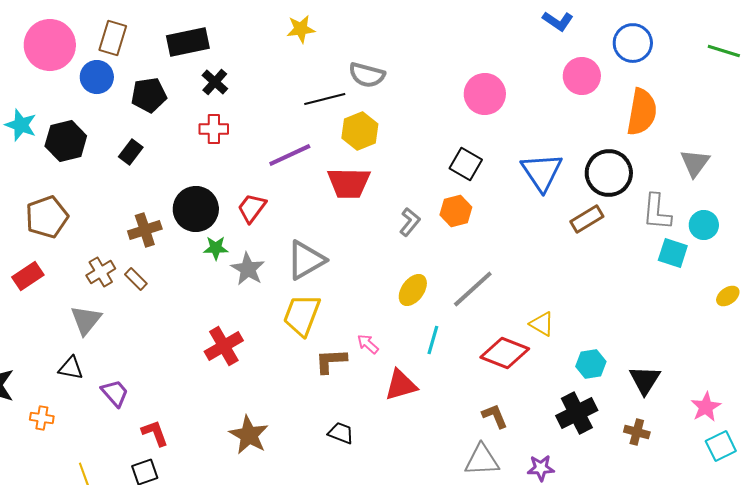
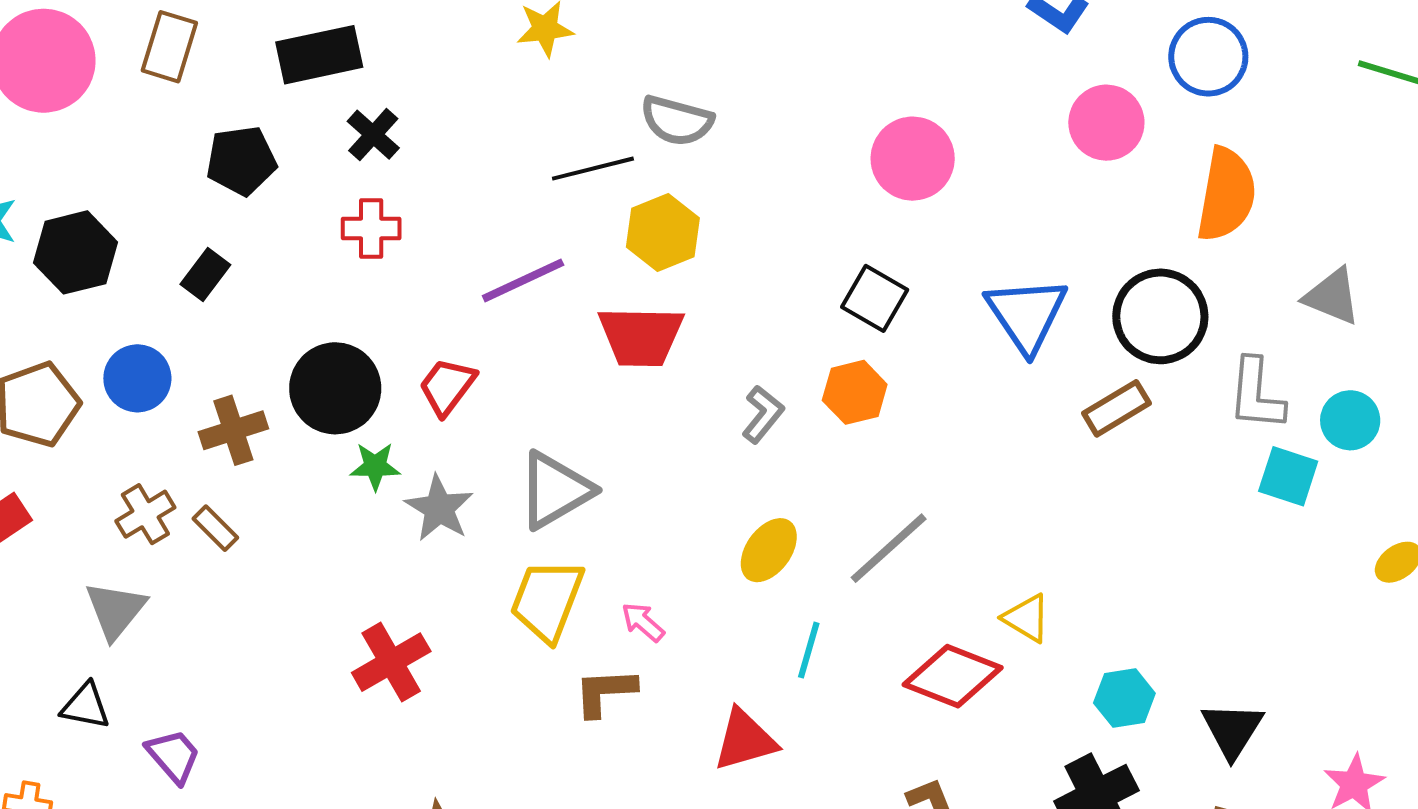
blue circle: (97, 77) -> (137, 378), moved
gray triangle: (695, 163) -> (1332, 296), turned -44
pink arrow: (368, 344) -> (643, 622), moved

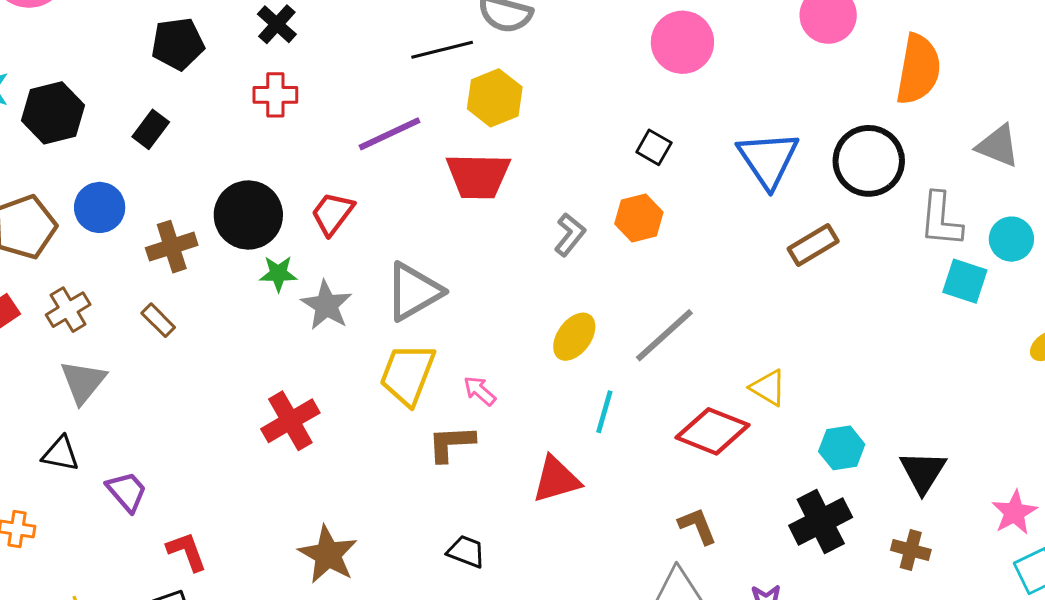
black square: (875, 298) -> (654, 147), size x0.7
brown rectangle: (1116, 408) -> (813, 245), moved
brown cross: (145, 514) -> (68, 310), moved

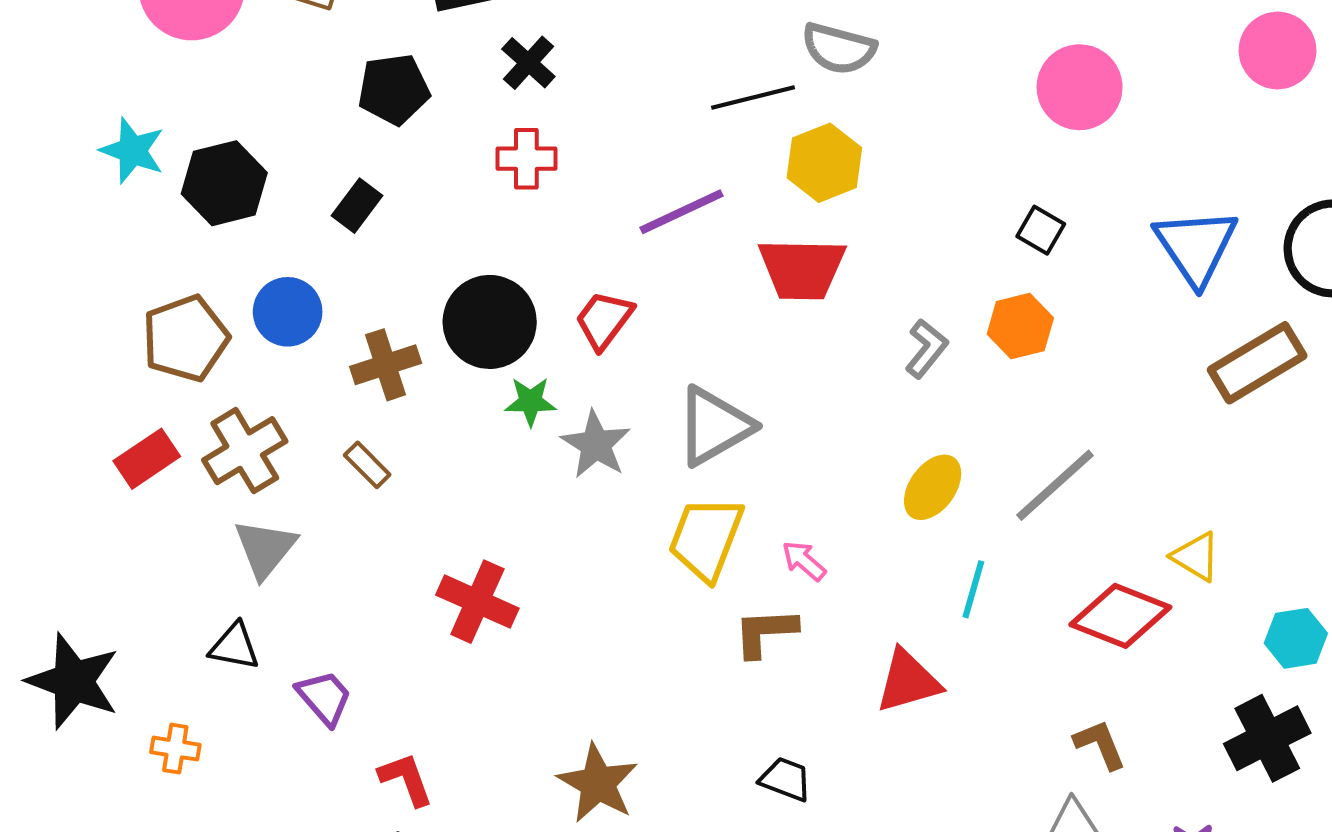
brown rectangle: (813, 245) -> (1257, 363), size x1.4
brown cross: (68, 310) -> (245, 451), size x1.4
red cross: (290, 421) -> (477, 602), moved, turned -36

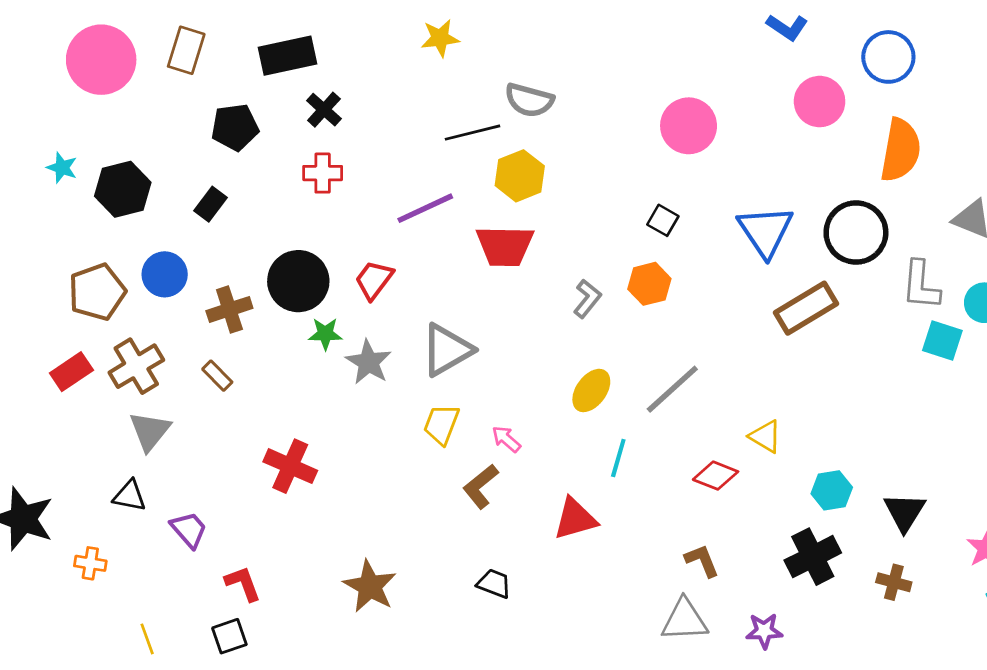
cyan star: (132, 151) -> (62, 168), size x0.7
yellow trapezoid: (706, 538) -> (441, 424), size x0.7
red diamond: (1120, 616) -> (716, 476), size x0.7
brown L-shape: (765, 632) -> (481, 486), turned -36

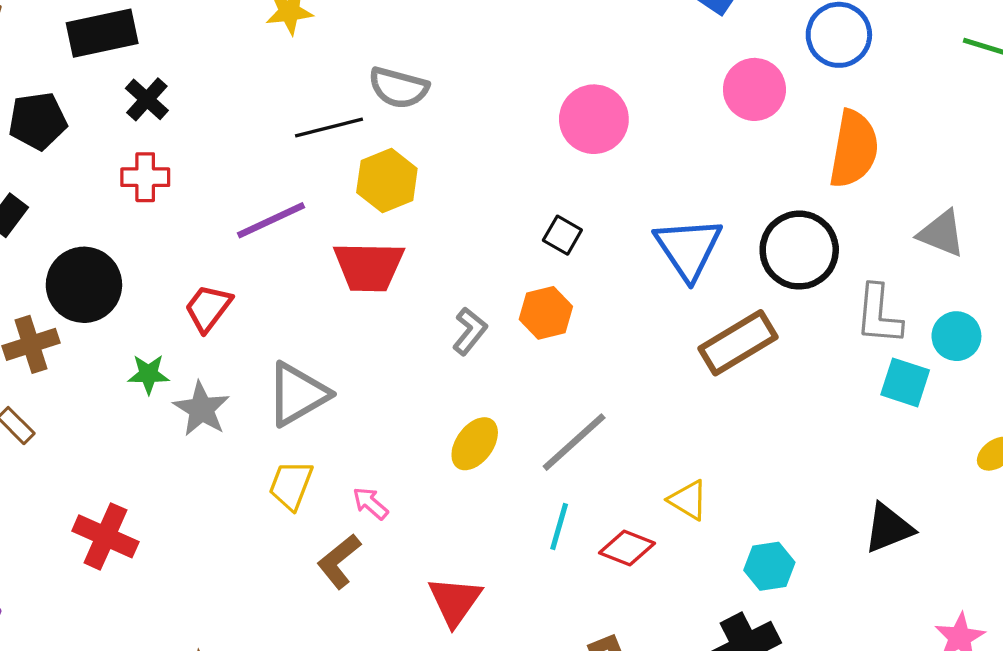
black circle: (298, 281) -> (84, 285), moved
cyan line: (618, 458) -> (559, 527), moved
black triangle: (905, 512) -> (889, 528), moved, turned 36
red triangle: (575, 519) -> (455, 601), turned -39

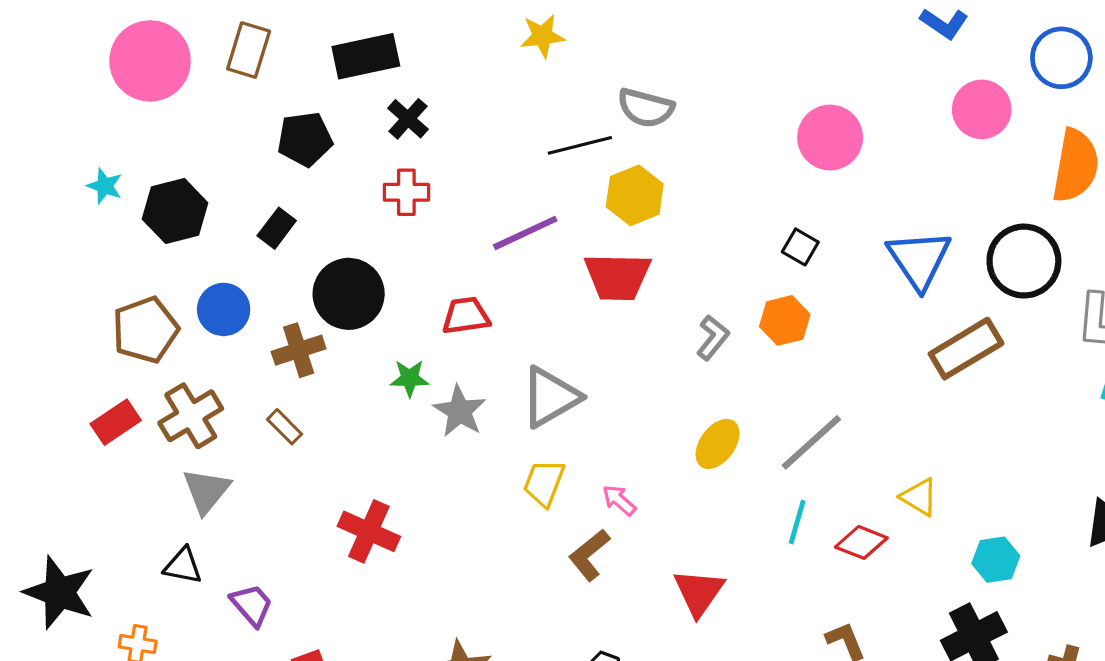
red trapezoid: (208, 308) -> (466, 316), turned 45

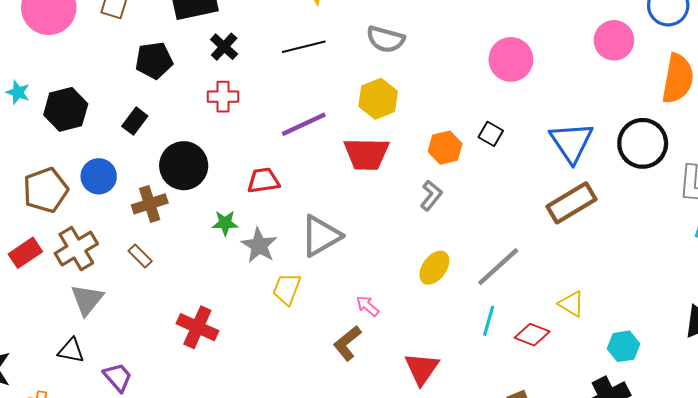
black line: (580, 145) -> (304, 47), moved
orange hexagon: (785, 320) -> (445, 148), moved
brown rectangle: (966, 349) -> (571, 203), moved
yellow trapezoid: (544, 483) -> (287, 289), moved

